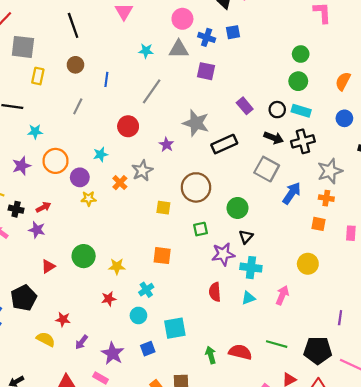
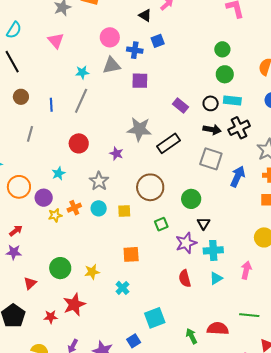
gray line: (152, 91) -> (81, 101), moved
orange cross: (120, 183) -> (74, 208), moved, turned 32
red star: (109, 299) -> (74, 305), moved, size x1.6
cyan circle: (138, 315) -> (99, 208), moved
red star: (63, 319) -> (51, 317), moved

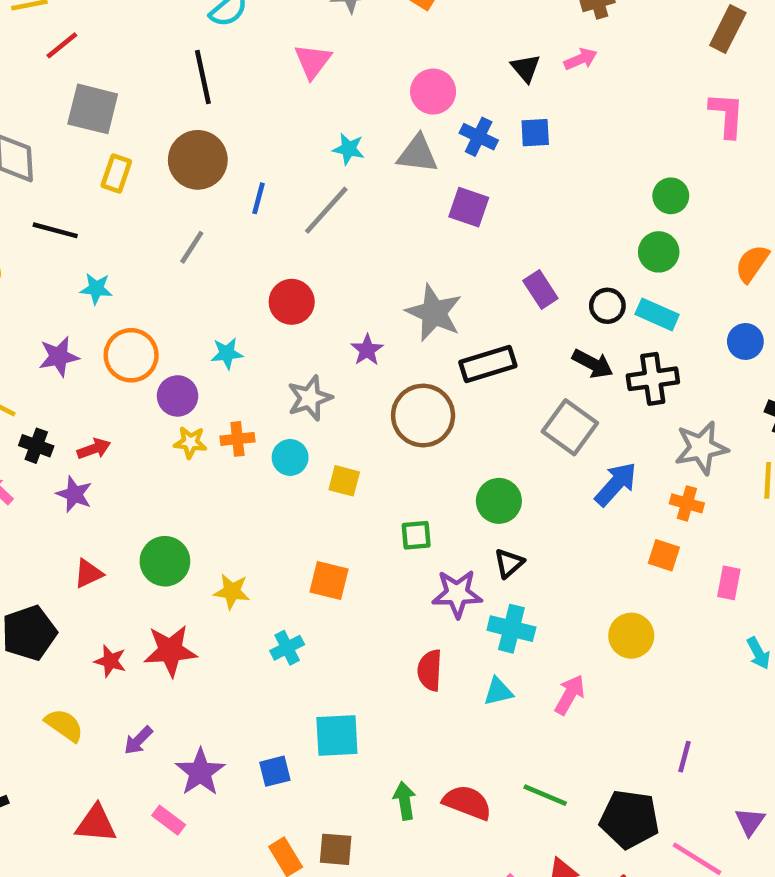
brown circle: (21, 97) -> (198, 160), size x1.6
brown circle: (150, 187) -> (423, 416), moved

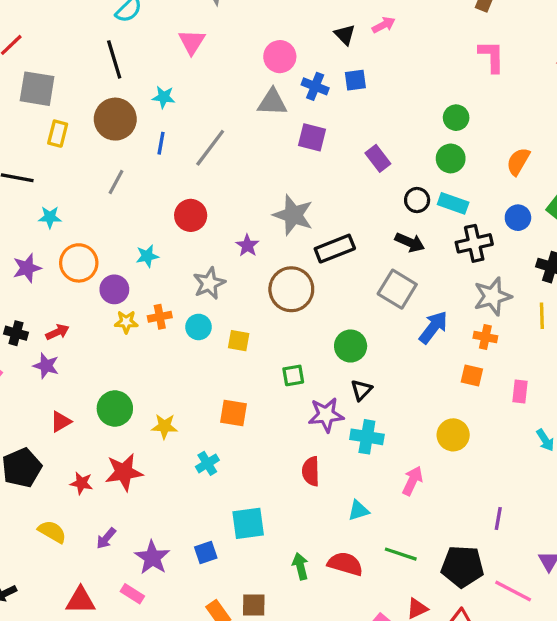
cyan star: (349, 149) -> (164, 97), moved
purple rectangle: (540, 289) -> (378, 158), moved
black cross: (653, 379) -> (474, 243), moved
cyan triangle: (498, 692) -> (358, 510), moved

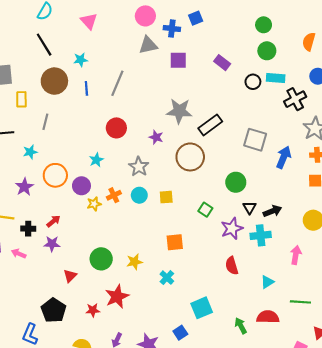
gray line: (116, 182) -> (45, 122), moved
black arrow: (410, 242) -> (272, 211), moved, turned -30
green square: (293, 375) -> (205, 210), turned -32

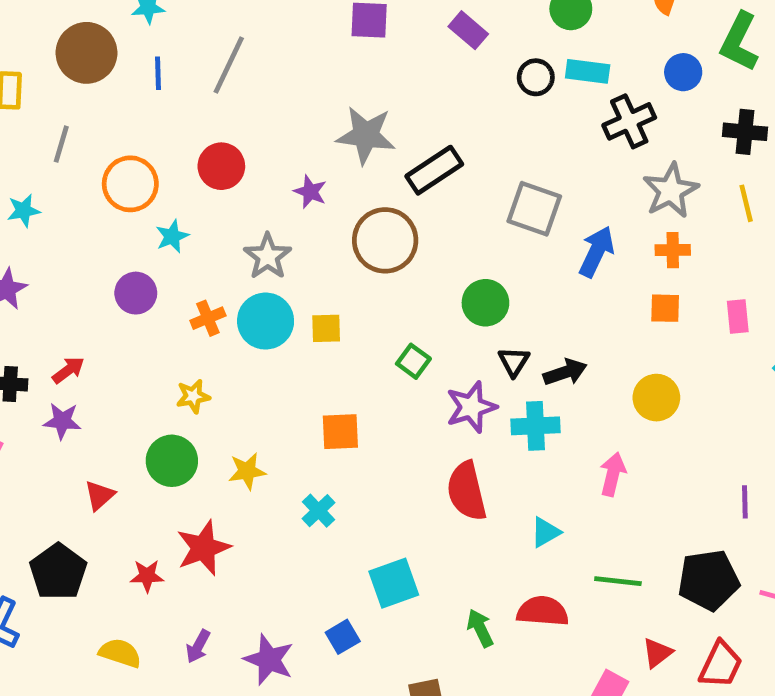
orange circle: (55, 175) -> (130, 184), moved
cyan circle: (139, 195) -> (266, 321), size x1.5
yellow star: (94, 204) -> (193, 396), moved
red semicircle: (232, 266) -> (467, 491), size x1.4

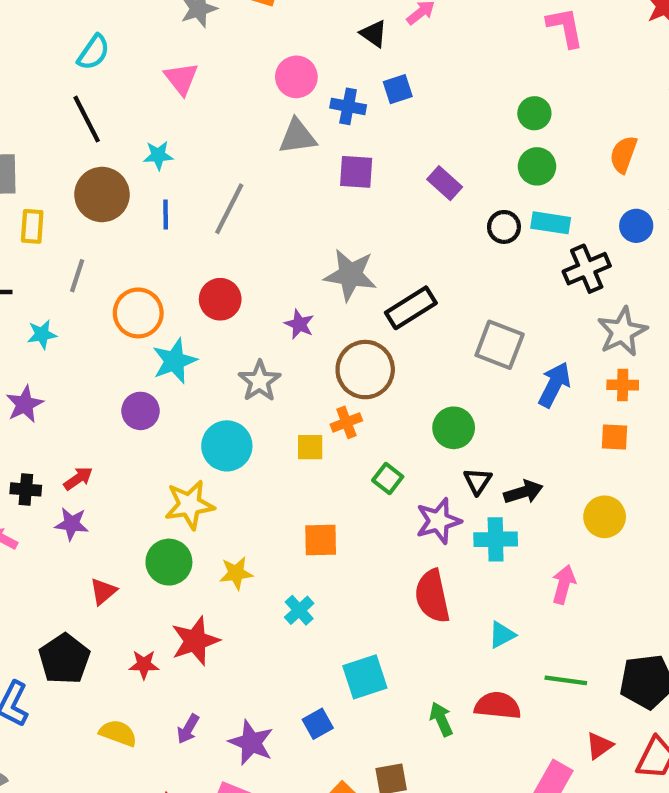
cyan star: (172, 236) -> (174, 361), size x1.5
orange cross: (208, 318) -> (346, 422), moved
cyan circle: (266, 321) -> (227, 446), moved
yellow star: (193, 396) -> (189, 505), size x1.6

